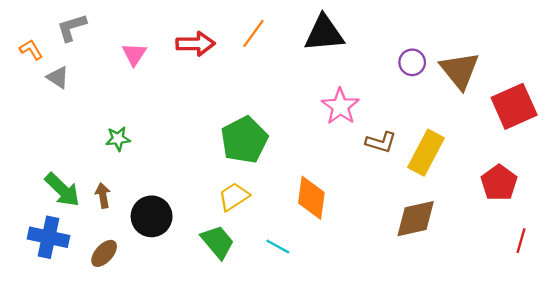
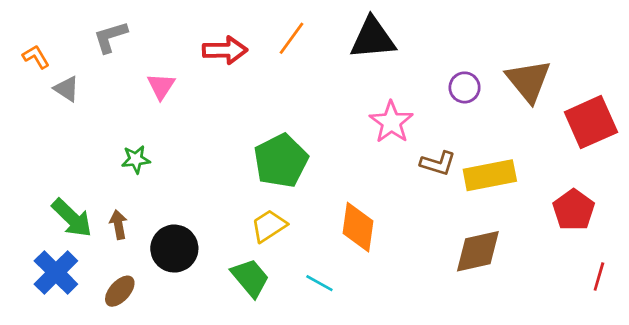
gray L-shape: (72, 28) -> (110, 37), moved
pink triangle: (134, 54) -> (161, 86), moved
purple circle: (412, 62) -> (465, 87), moved
yellow rectangle: (426, 153) -> (490, 175), turned 51
blue cross: (48, 237) -> (56, 272), turned 33

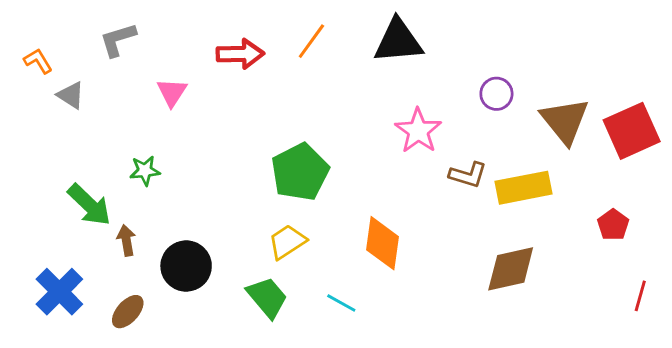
brown triangle: (528, 81) -> (565, 121), moved
red pentagon: (574, 210) -> (613, 225), size x0.7
green arrow: (72, 218) -> (89, 205), moved

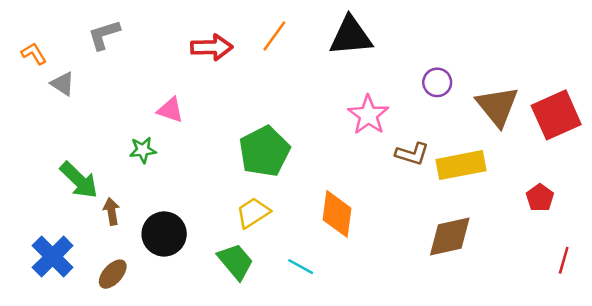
pink triangle: (172, 92) -> (170, 110), moved, turned -44
green star: (145, 171) -> (143, 150), moved

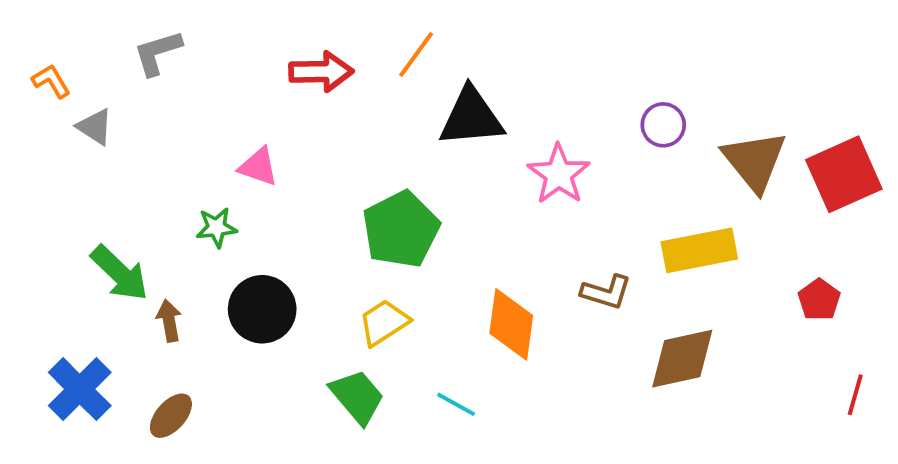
black triangle: (351, 36) -> (471, 117), moved
brown L-shape: (412, 154) -> (606, 292), moved
black circle: (164, 234) -> (262, 309), moved

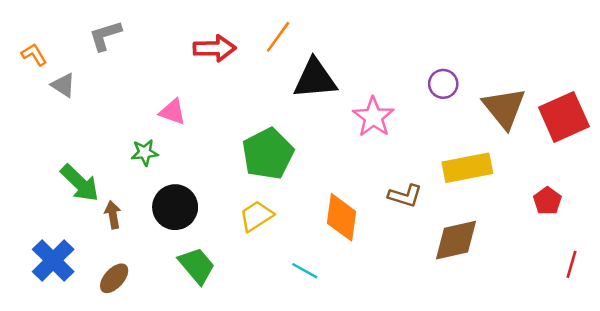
green trapezoid: (357, 397) -> (197, 266), moved

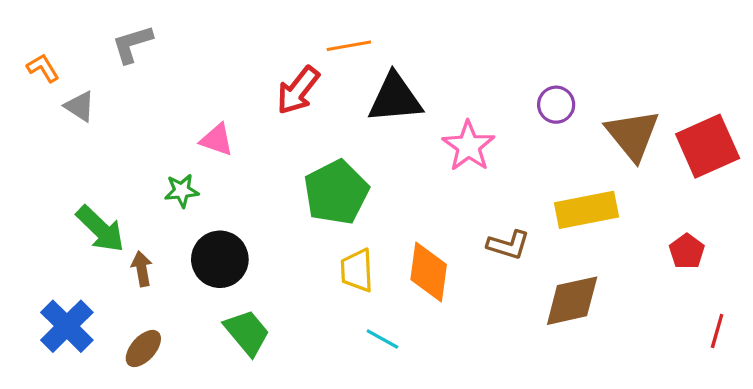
orange line: (278, 37) -> (349, 46), turned 44
red arrow: (214, 48) -> (298, 90), moved, turned 129
yellow trapezoid: (256, 216) -> (357, 270), moved, turned -60

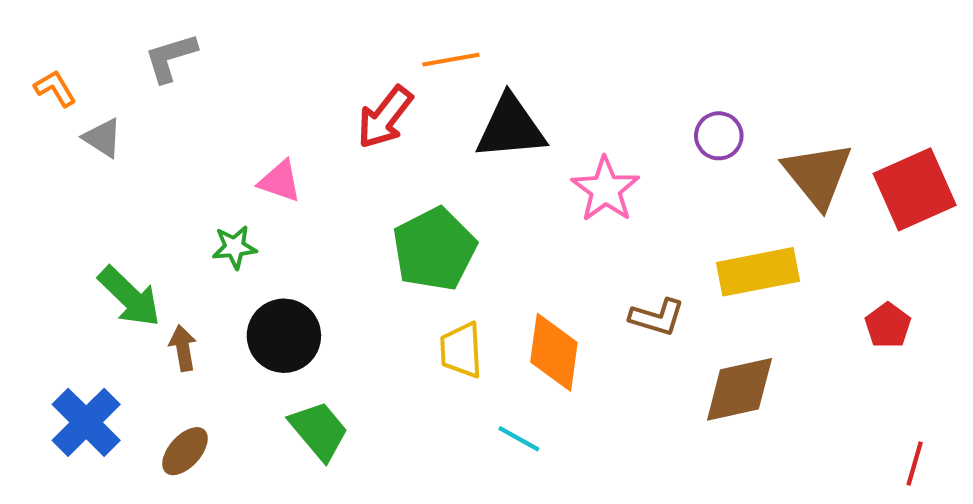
red line: (717, 331) -> (915, 464), moved
cyan line: (382, 339) -> (519, 439), moved

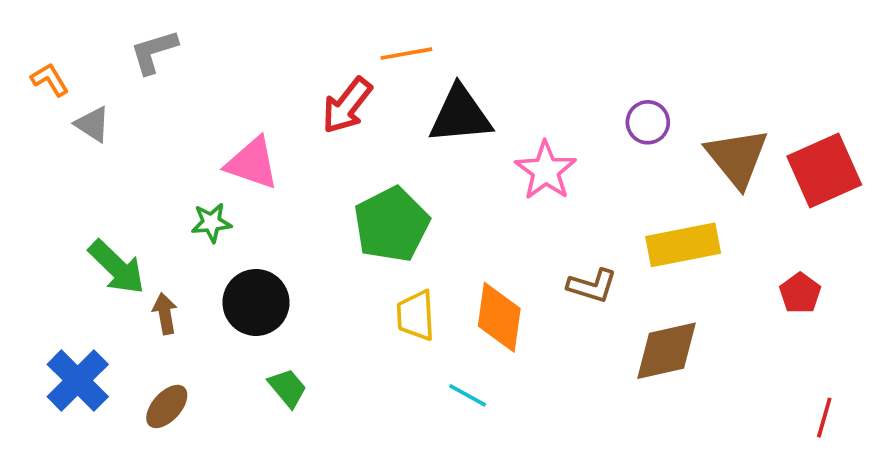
pink triangle: (280, 181) -> (252, 163), size x1.4
green trapezoid: (319, 431) -> (288, 388), size x0.7

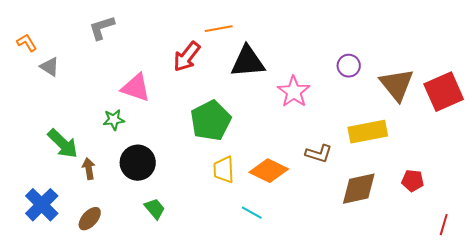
gray L-shape: (154, 52) -> (102, 28), moved
red pentagon: (800, 293) -> (413, 181), moved, turned -30
orange diamond: (499, 317) -> (269, 171), turned -72

